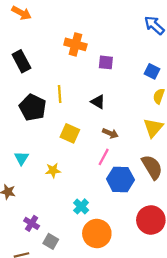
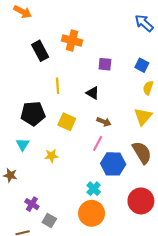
black rectangle: (21, 61) -> (40, 51), moved
purple square: (106, 62) -> (105, 64), moved
black pentagon: (33, 107) -> (33, 114), moved, turned -30
cyan cross: (81, 206) -> (94, 189), moved

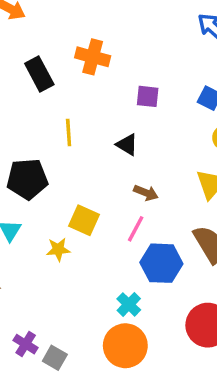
yellow square: (67, 122) -> (84, 220), moved
purple cross: (32, 204) -> (26, 344), moved

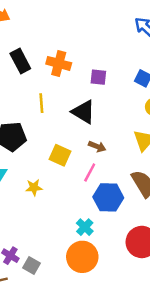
orange cross: (93, 57) -> (59, 63), moved
black triangle: (127, 145) -> (84, 112), size x1.5
yellow square: (84, 220) -> (60, 155), moved

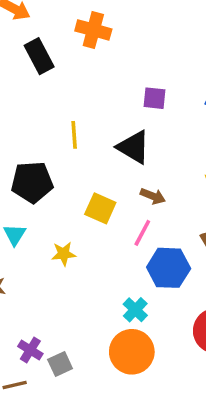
black rectangle: (20, 61) -> (39, 56), moved
orange cross: (59, 63) -> (93, 30), moved
gray square: (31, 266) -> (60, 364), turned 35

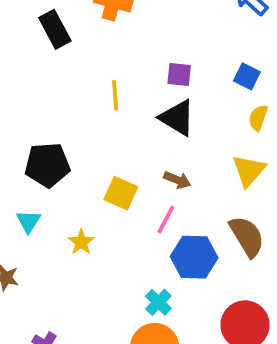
yellow line: (74, 135) -> (115, 95), moved
black triangle: (134, 147) -> (177, 118), moved
yellow star: (64, 254) -> (81, 242), turned -30

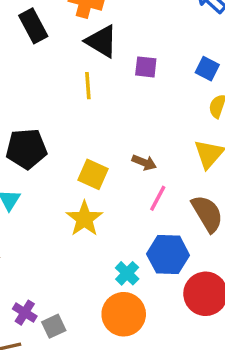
black triangle: (177, 118) -> (101, 41), moved
pink line: (166, 219) -> (158, 198), moved
yellow star: (81, 242) -> (84, 219), moved, size x1.5
blue hexagon: (194, 257) -> (168, 255), moved

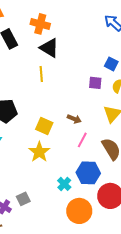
purple square: (146, 67) -> (95, 83), moved
orange circle: (124, 314) -> (79, 211), moved
gray square: (54, 326) -> (23, 199), moved

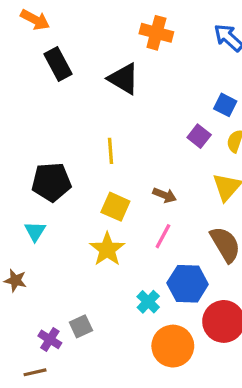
orange cross: (40, 24) -> (156, 33), moved
yellow line: (41, 74) -> (110, 151), moved
purple square: (95, 83) -> (199, 136), turned 32
pink line: (82, 140) -> (163, 236), moved

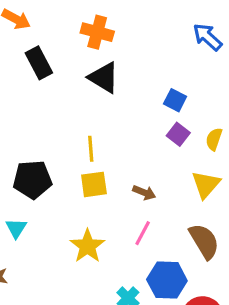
orange cross: (156, 33) -> (97, 32), moved
blue square: (225, 105) -> (175, 100), moved
yellow square: (115, 207) -> (94, 184), moved, turned -32

